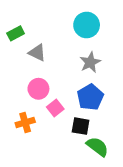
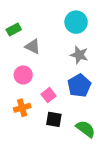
gray star: (90, 62) -> (79, 55), turned -30
pink circle: (38, 89) -> (23, 75), moved
black square: (81, 126) -> (54, 119), moved

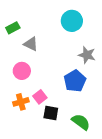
gray star: (79, 55) -> (87, 55), moved
pink square: (49, 95) -> (40, 97), moved

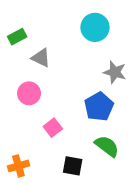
orange cross: (21, 102) -> (18, 166), moved
black square: (51, 113) -> (73, 166), moved
green semicircle: (81, 122) -> (107, 146), moved

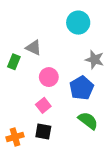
green rectangle: (17, 37) -> (14, 62), moved, turned -40
pink circle: (29, 93) -> (49, 77), moved
black square: (73, 166) -> (43, 132), moved

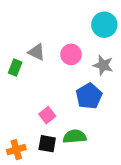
cyan circle: (78, 23) -> (104, 25), moved
pink circle: (49, 77) -> (71, 54), moved
green semicircle: (88, 121) -> (75, 137), moved, turned -42

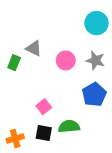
pink circle: (71, 54) -> (66, 60), moved
blue pentagon: (89, 96) -> (94, 95), moved

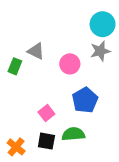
gray star: (95, 60) -> (100, 51), moved, turned -30
blue pentagon: (94, 95) -> (85, 100), moved
orange cross: (15, 138) -> (16, 147), turned -35

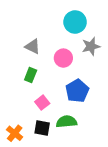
cyan circle: (103, 24) -> (75, 22), moved
green rectangle: (15, 66) -> (31, 75), moved

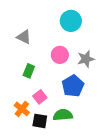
gray triangle: (33, 46) -> (24, 37), moved
gray star: (91, 46) -> (86, 59), moved
orange cross: (15, 133) -> (22, 109), moved

